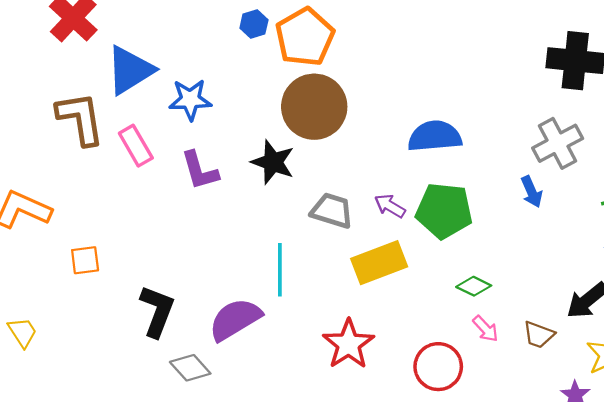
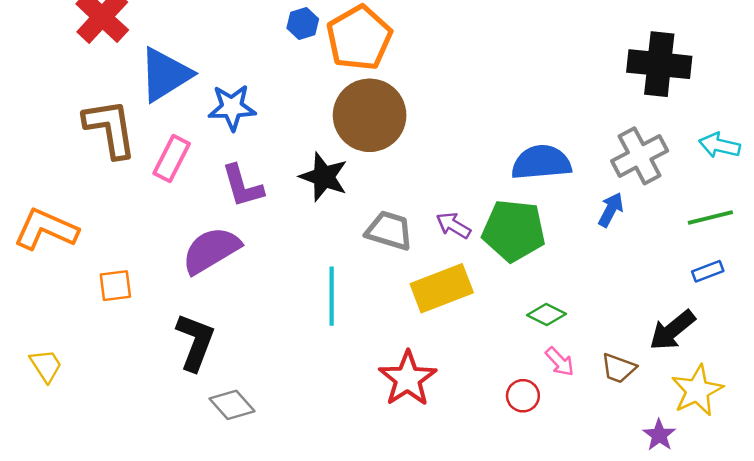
blue semicircle: (435, 136) -> (541, 162), moved
pink rectangle: (136, 146) -> (172, 159), turned 57
blue arrow: (532, 192) -> (611, 210), turned -128
purple semicircle: (235, 319) -> (211, 250), moved
red circle: (438, 367) -> (523, 396), moved, size x0.6

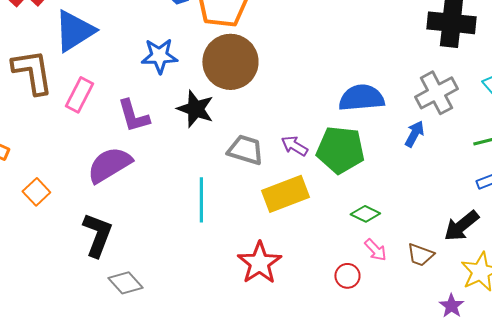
blue star: (232, 107) -> (159, 56), moved
orange square: (115, 286) -> (36, 192), turned -36

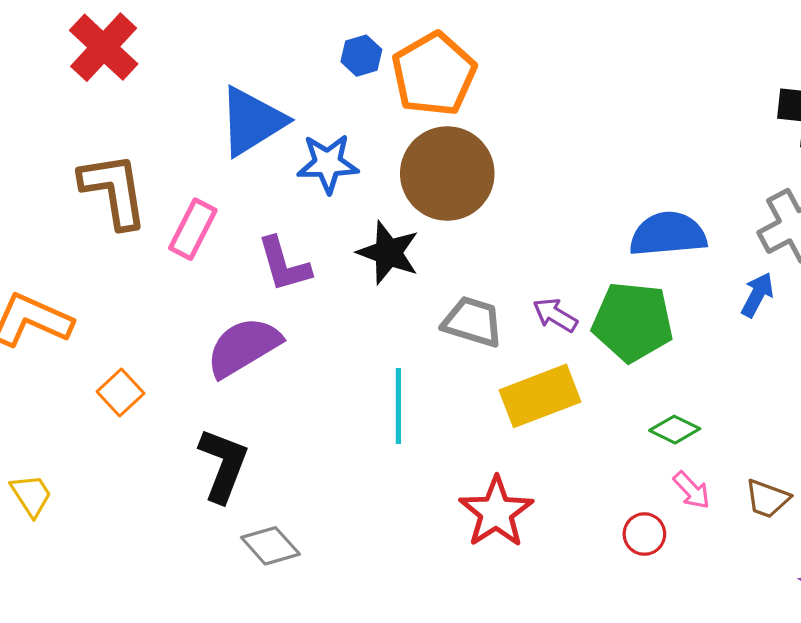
blue triangle: (74, 31) -> (252, 121), moved

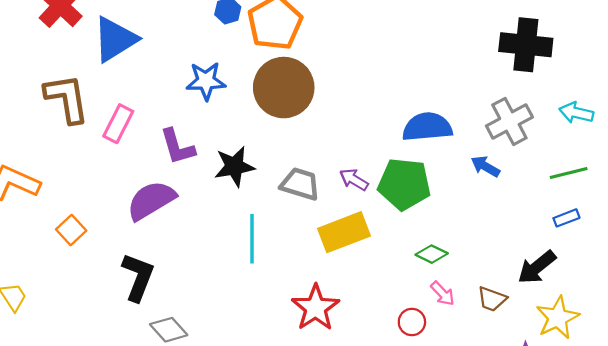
blue triangle: (252, 121) -> (115, 39), moved
black star: (388, 253) -> (234, 166), moved, turned -30
blue arrow: (757, 295) -> (485, 166), turned -88

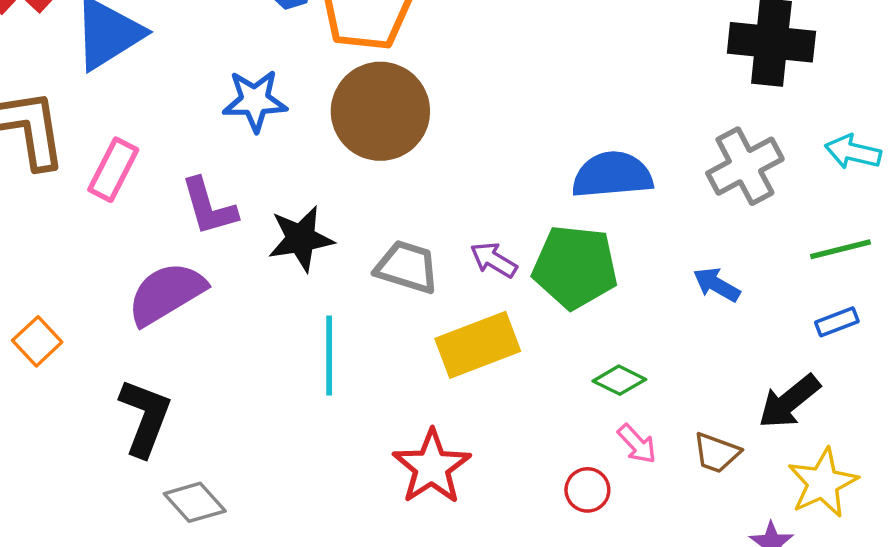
blue arrow: (485, 166) -> (717, 285), moved

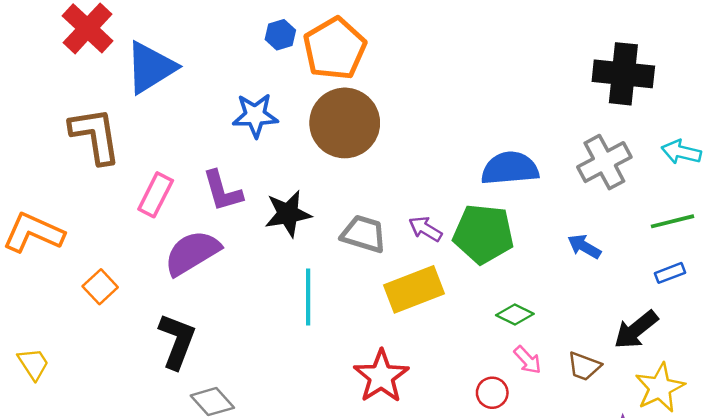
pink rectangle: (113, 170) -> (156, 195), moved

